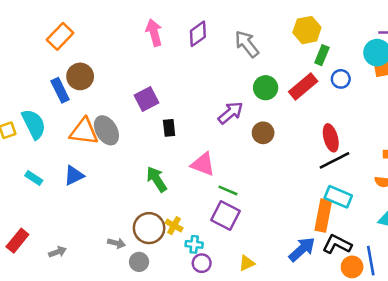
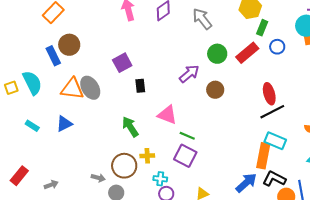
yellow cross: (174, 226) -> (147, 156), moved, turned -32

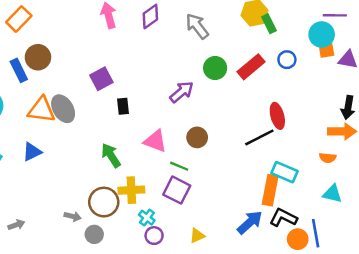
green rectangle: (262, 28) -> (269, 24), moved, turned -49
brown circle: (215, 90) -> (197, 137), moved
black line: (272, 112) -> (259, 137), moved
yellow cross: (147, 156) -> (131, 190), size x1.5
cyan cross: (160, 179) -> (147, 218), turned 32

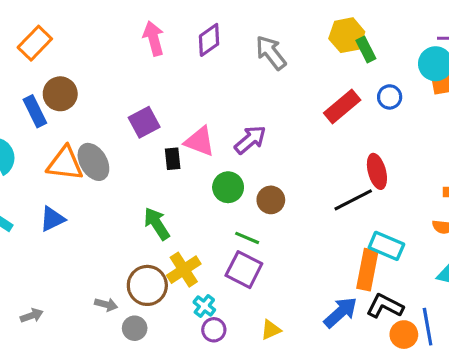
green circle: (215, 68) -> (228, 187), moved
pink triangle: (155, 141) -> (200, 141), moved
yellow cross: (131, 190) -> (184, 270), turned -30

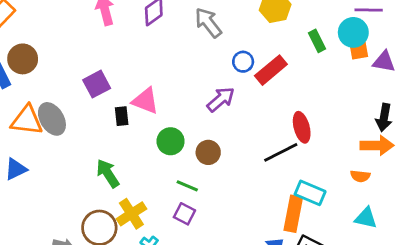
green rectangle: (366, 49) -> (317, 41), moved
blue circle: (390, 97) -> (243, 62), moved
purple arrow: (250, 140) -> (221, 99), moved
purple square: (244, 270) -> (184, 214), size x0.7

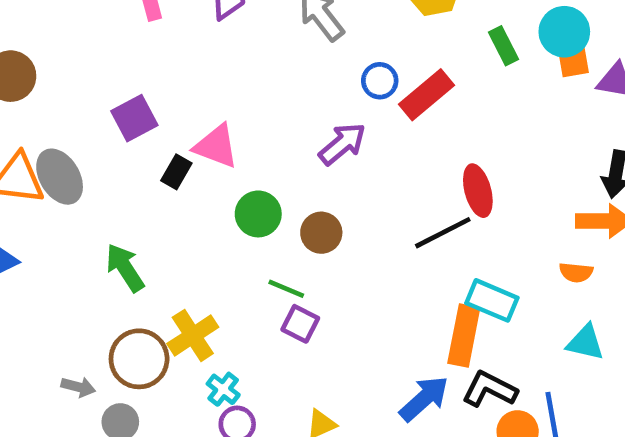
black rectangle: (122, 116) -> (176, 172), turned 36
green arrow: (108, 173) -> (125, 268), moved
purple square: (184, 214) -> (300, 324), moved

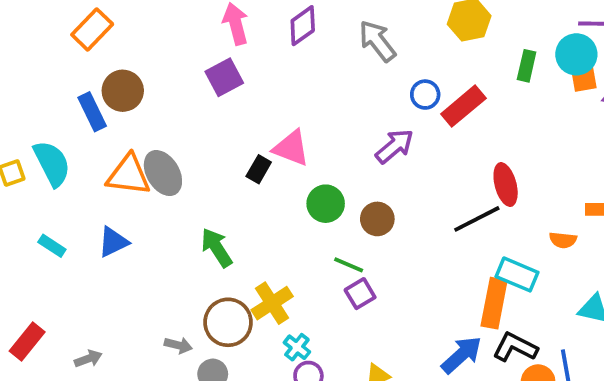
green rectangle: (504, 46) -> (527, 66), turned 40
purple square: (134, 118) -> (224, 77), moved
orange semicircle: (576, 272) -> (563, 240), moved
purple square: (300, 324) -> (360, 294), turned 32

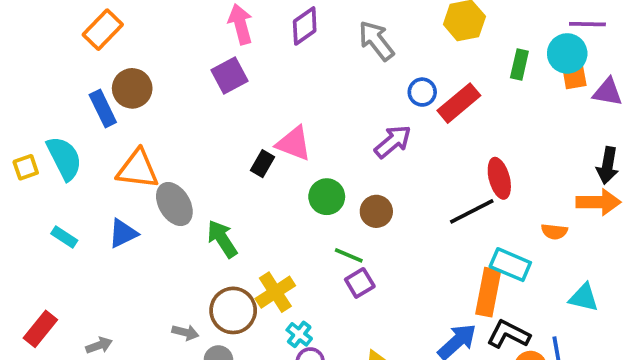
gray ellipse: (163, 173) -> (174, 204), moved

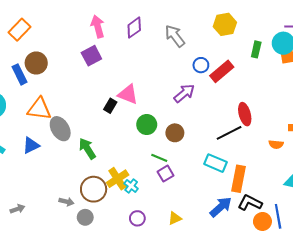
cyan rectangle: (510, 265) -> (216, 163), moved
cyan cross: (299, 334) -> (131, 186), moved

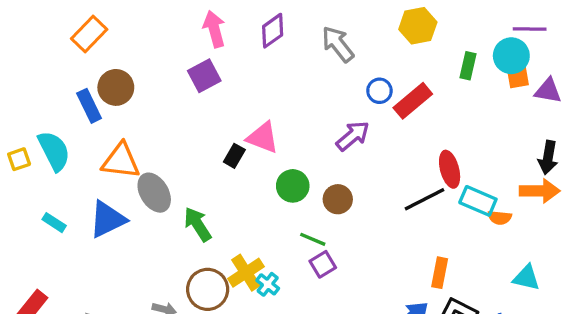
blue triangle: (31, 145) -> (107, 219), size x1.4
cyan rectangle: (216, 163) -> (478, 201), moved
orange rectangle: (238, 179) -> (440, 273), size x0.7

